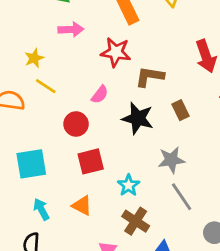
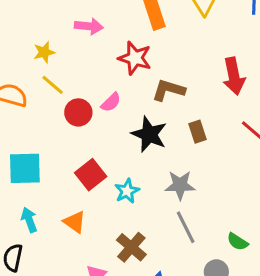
red circle: (76, 124) -> (78, 112), moved
red square: (91, 161) -> (91, 175), turned -32
cyan star: (129, 185) -> (127, 191), moved

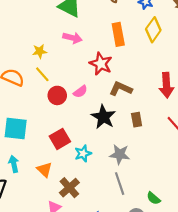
brown cross: (131, 247) -> (69, 188), moved

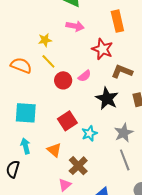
gray star: (120, 154) -> (124, 133), turned -30

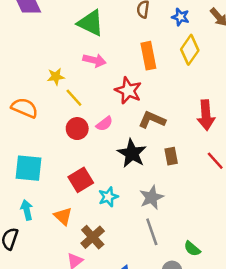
yellow line: (48, 61) -> (74, 98), moved

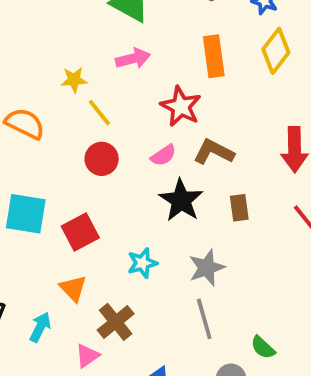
pink arrow: (94, 60) -> (133, 59), turned -30
pink semicircle: (104, 124) -> (163, 155), moved
red square: (81, 180) -> (80, 232), moved
cyan arrow: (27, 210) -> (40, 327), moved, turned 36

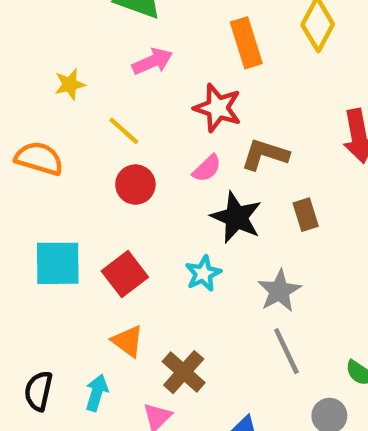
yellow star: (74, 80) -> (70, 84), moved
cyan star: (142, 263) -> (203, 273), moved

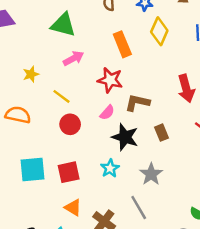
red square: (125, 274) -> (69, 172), turned 30
gray line: (286, 351) -> (139, 207), moved

